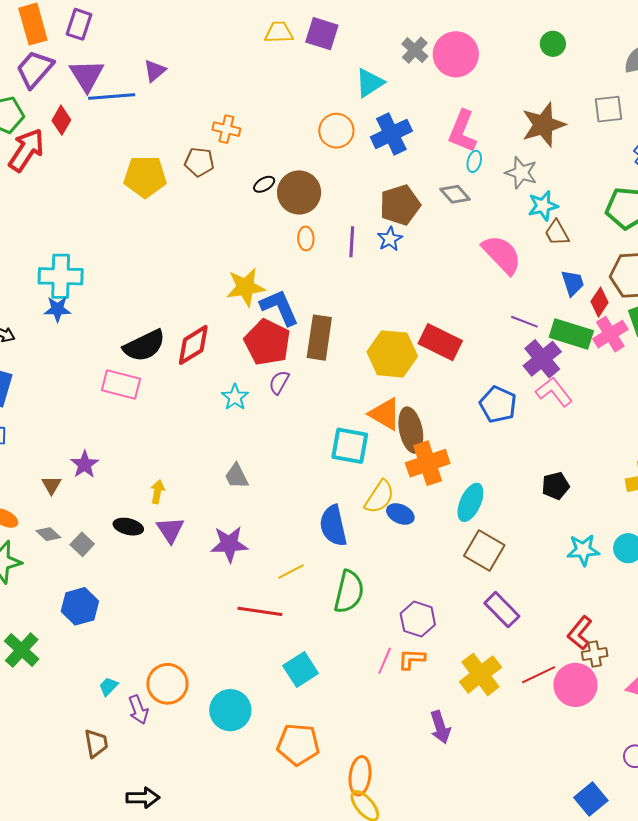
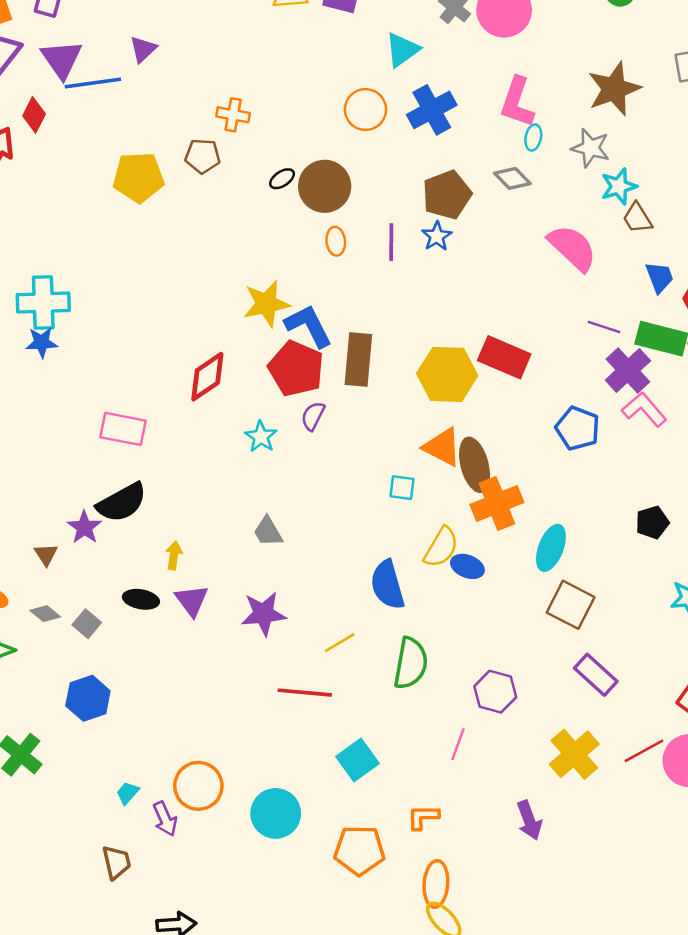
black semicircle: (144, 346) -> (122, 503), moved
cyan square: (350, 446) -> (402, 488), size x0.6
orange L-shape: (412, 659) -> (423, 817), moved

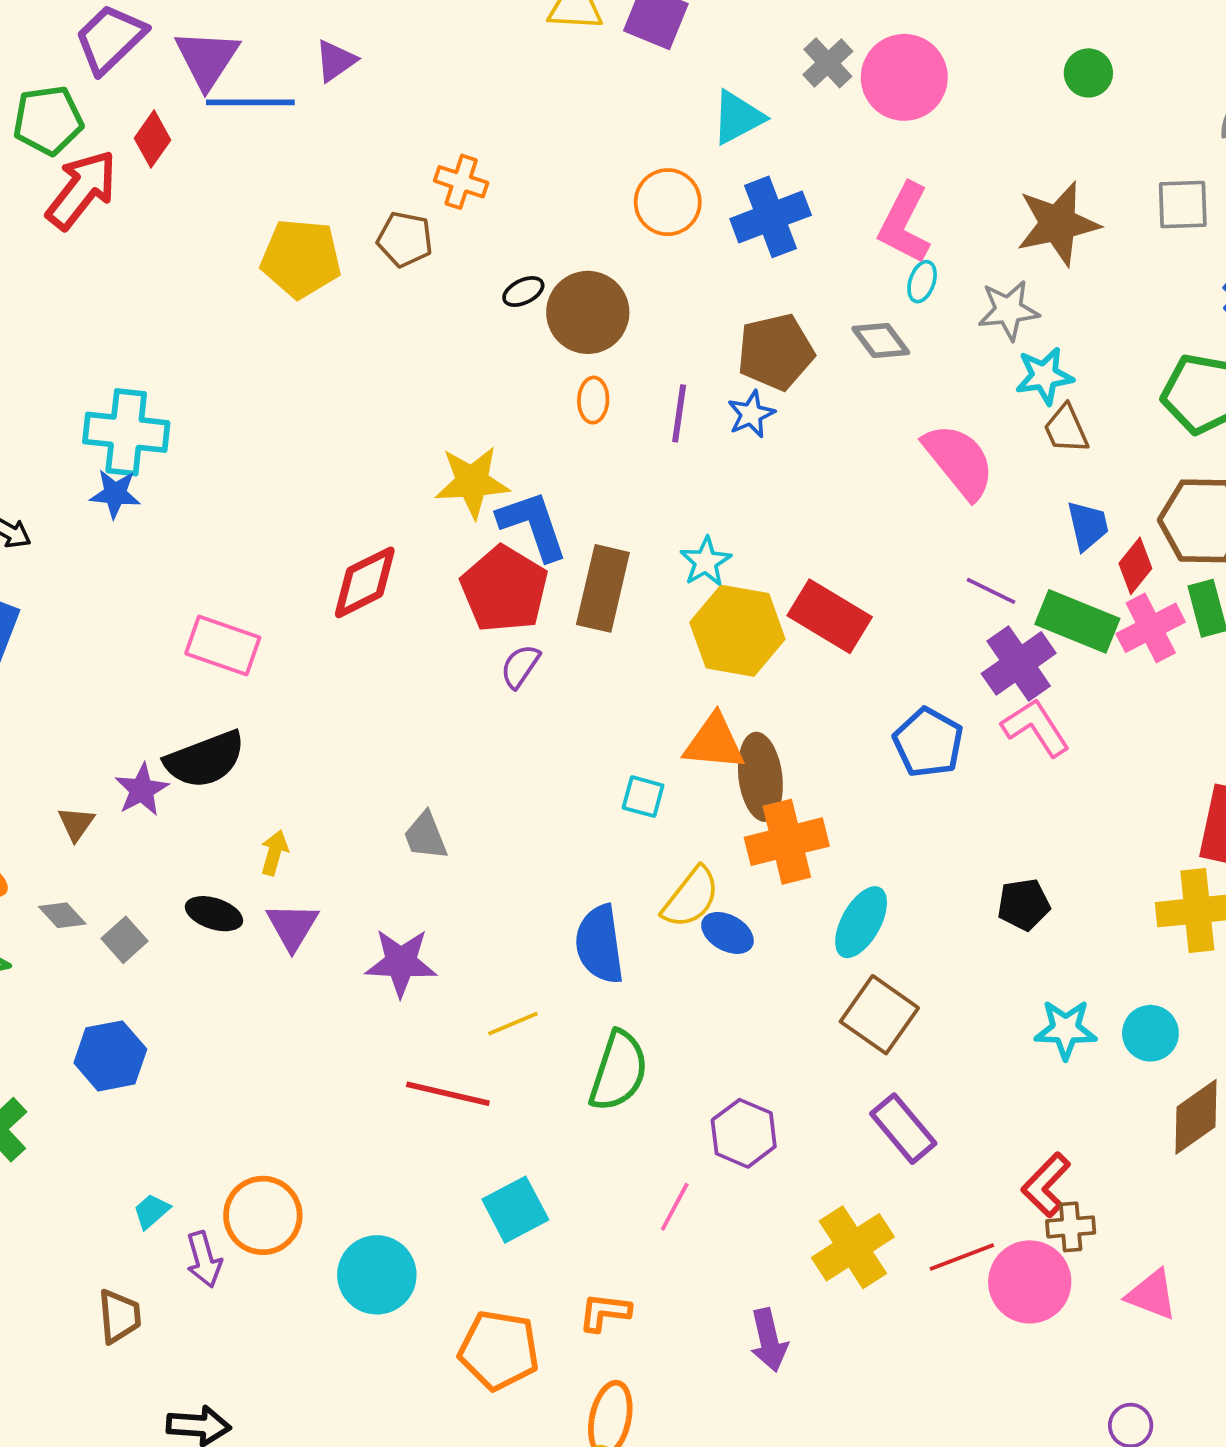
gray star: (590, 148) -> (1008, 310), turned -30
cyan star: (261, 437) -> (706, 562), moved
orange triangle: (442, 447) -> (714, 742), turned -30

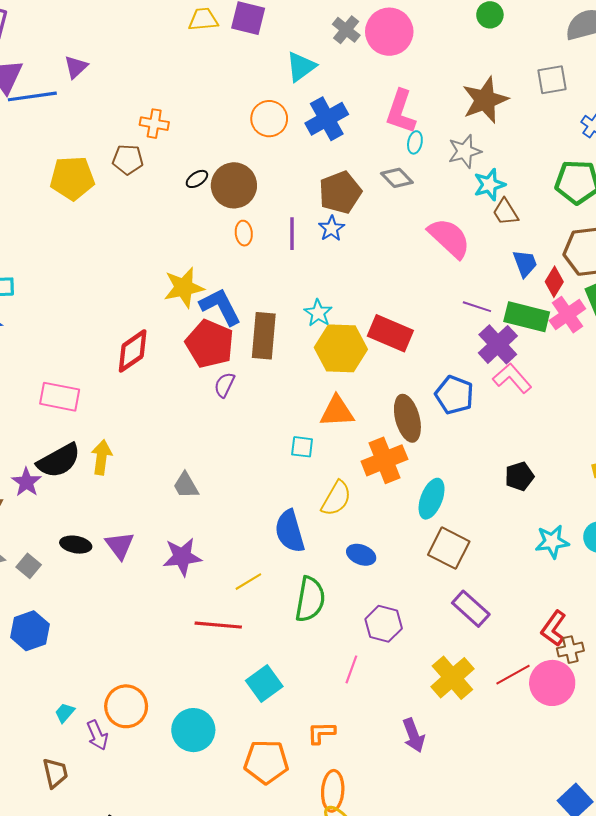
brown ellipse: (760, 777) -> (407, 418), moved
yellow arrow: (274, 853) -> (102, 457), moved, size x1.4
blue ellipse: (727, 933) -> (361, 555), moved

